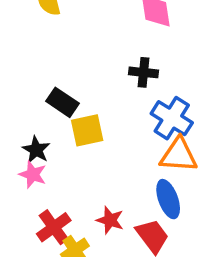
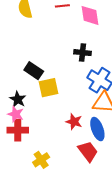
red star: (110, 220) -> (74, 122), moved
red cross: (54, 227) -> (18, 130), moved, turned 36

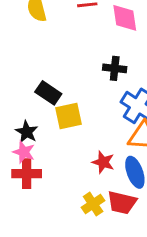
red trapezoid: (88, 151) -> (122, 203), turned 140
yellow cross: (41, 160) -> (93, 204), moved

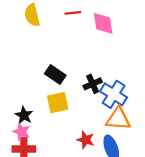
black cross: (115, 68) -> (93, 84), moved, turned -30
black rectangle: (48, 93) -> (55, 75), moved

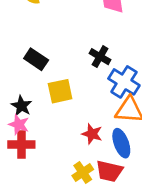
black rectangle: (55, 75) -> (36, 59), moved
black cross: (93, 84) -> (100, 57), moved, turned -36

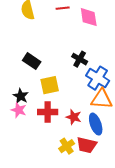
red cross: (21, 145) -> (48, 112), moved

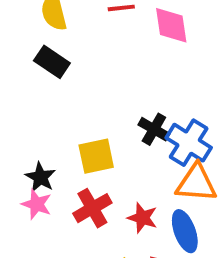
black cross: (80, 59) -> (154, 129), moved
black rectangle: (32, 61) -> (52, 62), moved
red cross: (48, 112) -> (92, 208), turned -30

